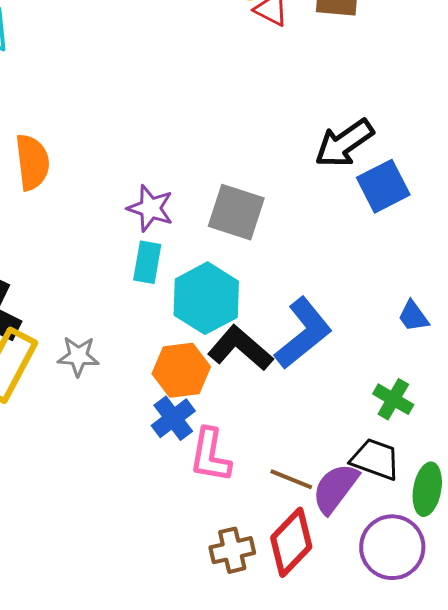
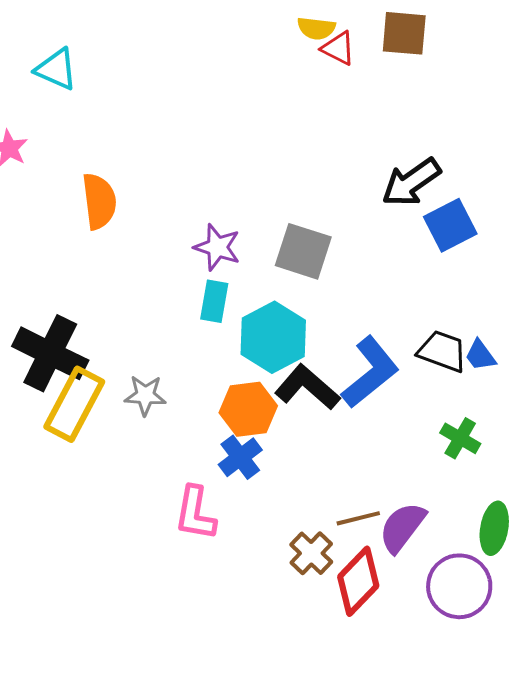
pink L-shape: (210, 455) -> (195, 513), moved
black trapezoid: (375, 459) -> (442, 351), moved
brown line: (291, 479) -> (358, 518), turned -36
brown cross: (232, 550) -> (311, 553), moved, turned -33

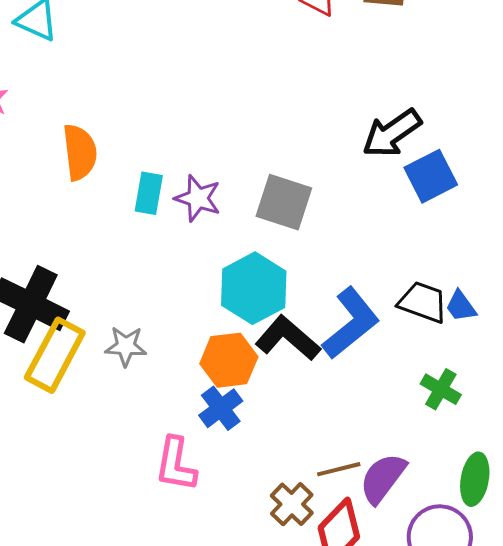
cyan rectangle: (214, 301) -> (149, 193), moved

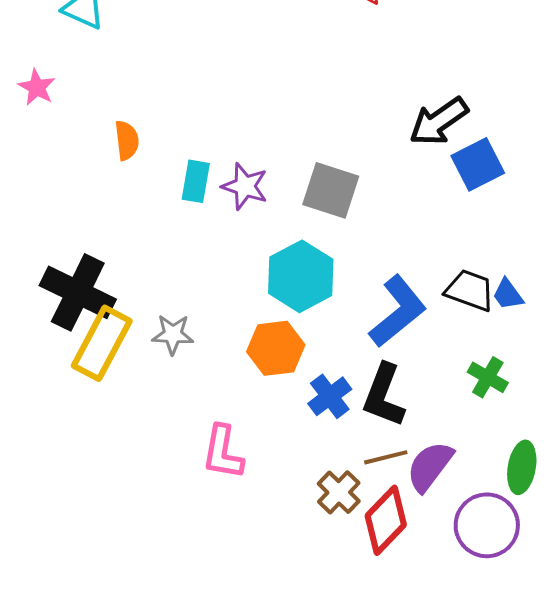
orange semicircle: (80, 152) -> (127, 140), size x0.7
black L-shape: (288, 338) -> (384, 395), moved, turned -110
blue cross: (221, 408) -> (330, 396), moved

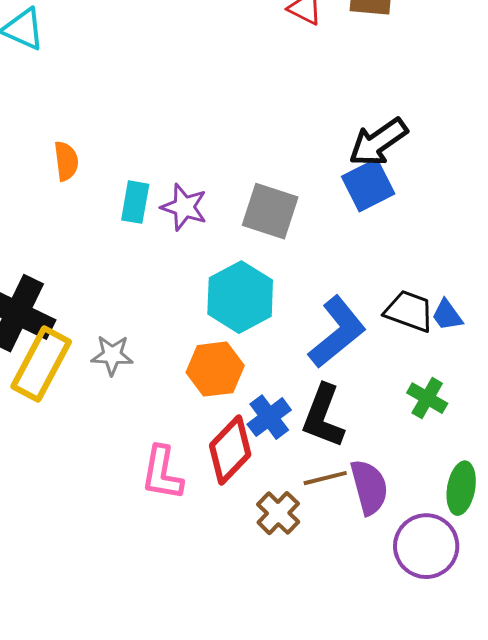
blue square: (478, 164) -> (368, 185), moved
purple semicircle: (430, 466) -> (369, 487), turned 128
red diamond: (386, 520) -> (230, 450), moved

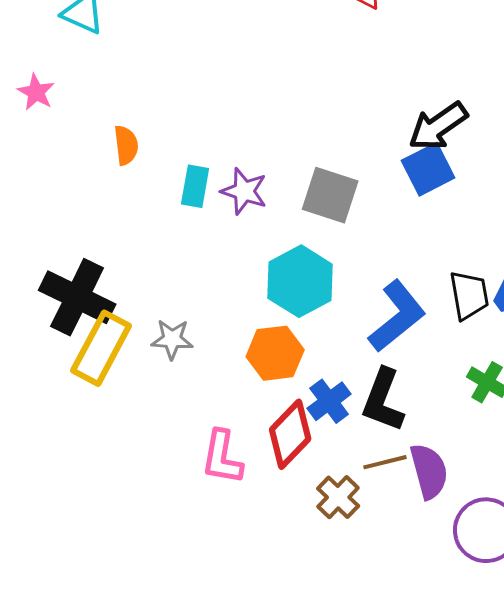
black trapezoid: (409, 311) -> (469, 295), turned 60

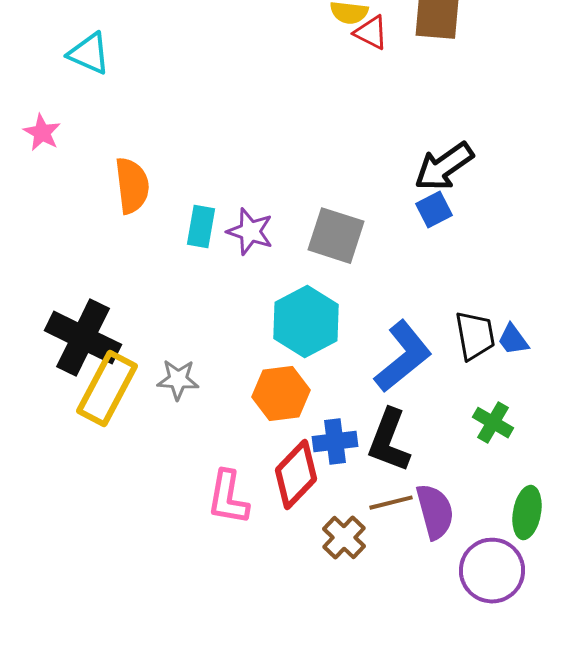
orange semicircle: (126, 145) -> (132, 186), size x1.4
blue square: (428, 169) -> (434, 210), size x0.7
blue cross: (329, 401) -> (335, 442), turned 30

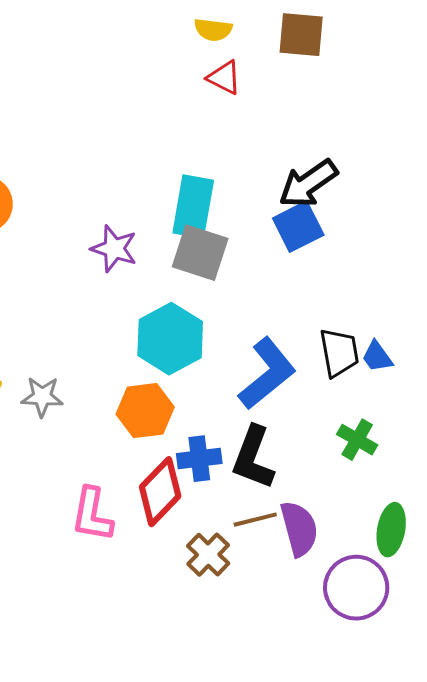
red triangle: (371, 33) -> (224, 78), moved
blue square: (434, 210) -> (298, 227), size x1.4
cyan rectangle: (201, 227) -> (193, 207), moved, size x1.5

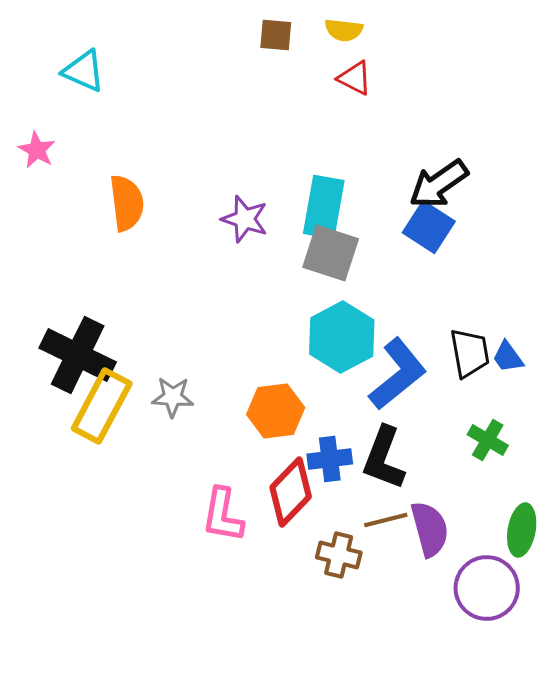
brown square: (301, 35) -> (276, 35), moved, size x0.7
blue square: (298, 227) -> (429, 227), turned -30
purple star: (114, 249) -> (245, 219), moved
cyan hexagon: (170, 339) -> (342, 337), moved
brown cross: (208, 555) -> (339, 555), turned -30

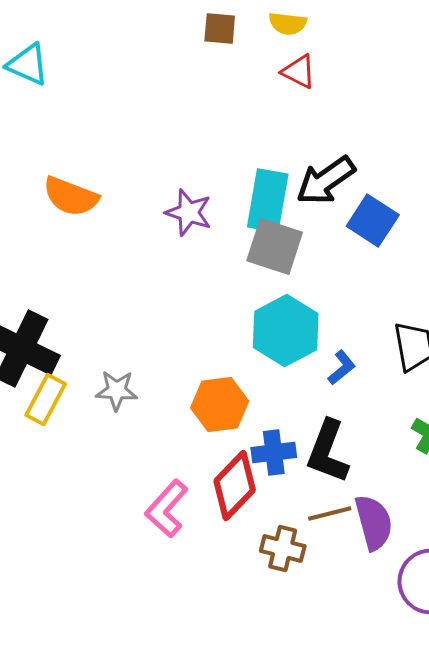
black arrow: (439, 184) -> (326, 181), moved
orange semicircle: (127, 203) -> (71, 197), turned 118
blue L-shape: (398, 374) -> (342, 368), size x0.5
yellow rectangle: (102, 406) -> (46, 400), size x0.7
pink L-shape: (223, 515) -> (167, 509), turned 32

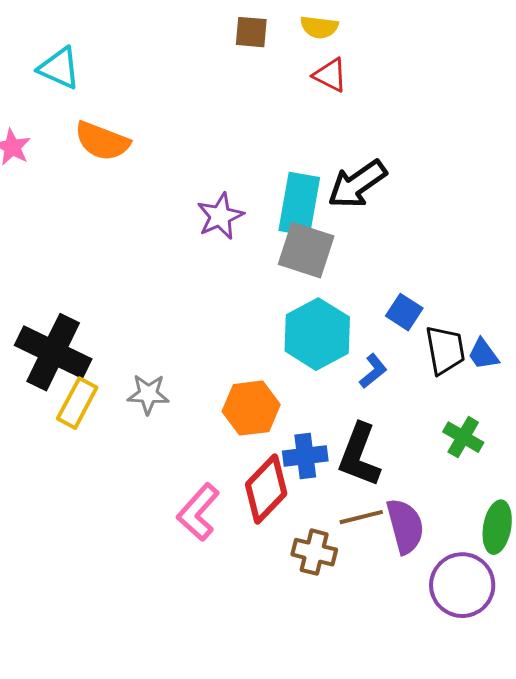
orange semicircle: (71, 197) -> (102, 141), moved
purple star: (189, 213) -> (220, 216), turned 30
blue square: (373, 221) -> (404, 312), moved, size x0.7

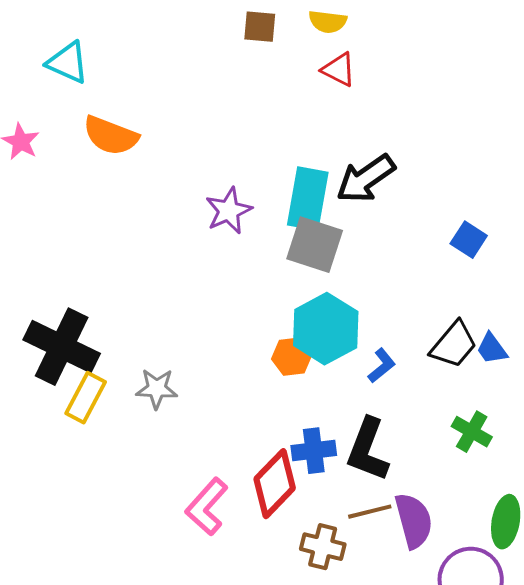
blue square: (404, 312) -> (469, 240), moved
black trapezoid: (445, 350) -> (454, 345), turned 50
orange hexagon: (251, 408) -> (292, 357), moved, size x0.7

